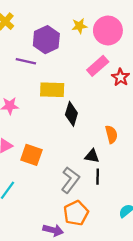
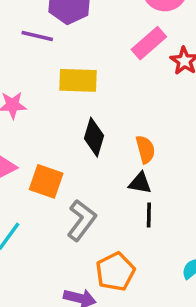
black diamond: (71, 114) -> (94, 137), moved
orange semicircle: (111, 134) -> (145, 149), moved
gray L-shape: (70, 180) -> (82, 220), moved

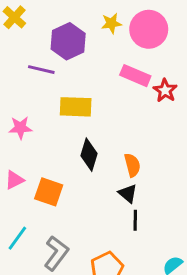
pink rectangle: (149, 43) -> (135, 76), turned 64
black triangle: (140, 183) -> (128, 193), turned 30
gray L-shape: (82, 220) -> (56, 253), moved

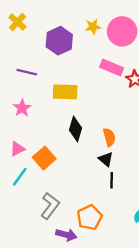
purple line: (41, 70) -> (27, 72), moved
pink star: (20, 128) -> (22, 108), turned -30
orange square: (49, 192) -> (44, 158), turned 30
cyan line: (17, 238) -> (20, 177), moved

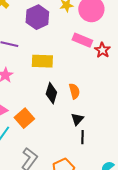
orange semicircle: (109, 137) -> (74, 91), moved
black triangle: (106, 159) -> (77, 119), turned 32

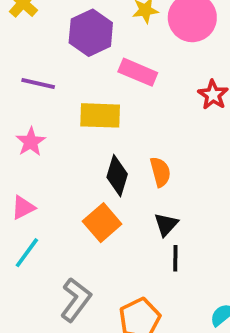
pink rectangle: (82, 40) -> (138, 72), moved
orange square: (24, 118) -> (102, 223), moved

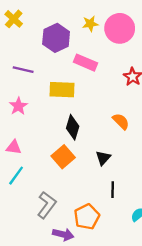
orange semicircle: (160, 172) -> (121, 121), moved, turned -30
pink triangle: (23, 208) -> (14, 147), turned 35
black line: (175, 258) -> (113, 190), moved

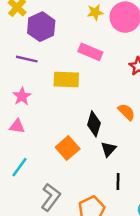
purple hexagon: (56, 38) -> (41, 27), moved
black diamond: (73, 127) -> (94, 124), moved
pink triangle: (14, 147) -> (17, 126), moved

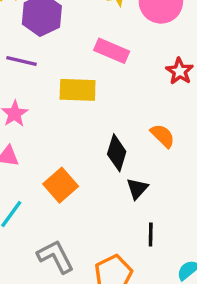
orange square: (68, 148) -> (61, 185), moved
gray L-shape: (51, 197) -> (55, 257), turned -64

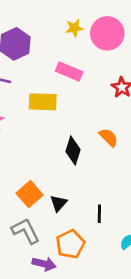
orange square: (61, 185) -> (30, 194), moved
black triangle: (137, 189) -> (59, 203), moved

